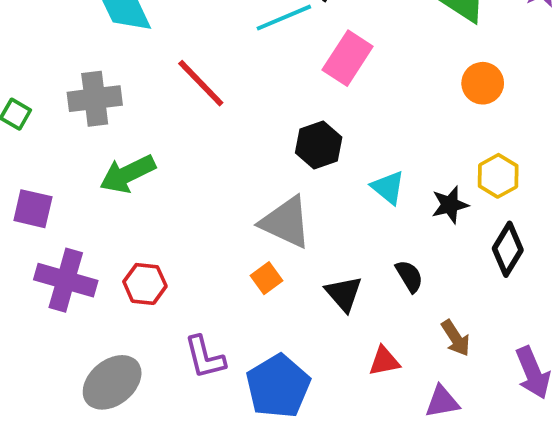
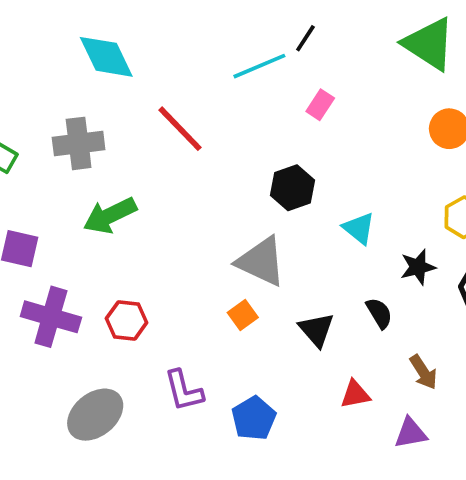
pink rectangle: (348, 58) -> (320, 105), size x0.6
black star: (450, 205) -> (418, 267), moved
blue pentagon: (278, 386) -> (254, 418), size x0.7

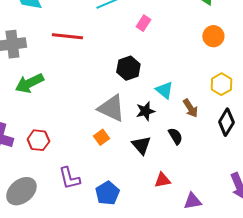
red line: (180, 129) -> (67, 36), turned -40
black star: (418, 267) -> (145, 111), moved
brown arrow: (423, 372) -> (190, 108), moved

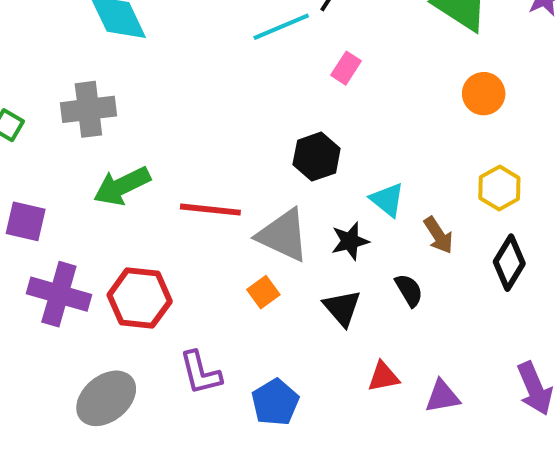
red line: (67, 36) -> (210, 210), moved
red hexagon: (38, 140) -> (140, 298), size x1.4
purple triangle: (192, 201) -> (442, 396), moved

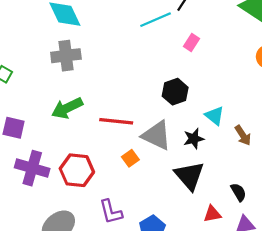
gray cross: (88, 109) -> (66, 56), moved
black semicircle: (409, 290) -> (238, 192), moved
orange square: (263, 292) -> (130, 158), moved
black triangle: (342, 308) -> (189, 176), size x1.4

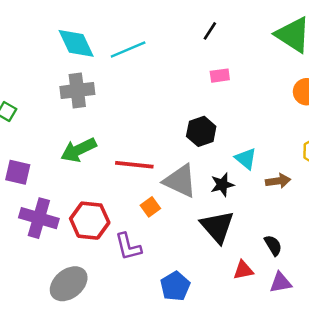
cyan line: (156, 20) -> (128, 50), moved
pink rectangle: (192, 43) -> (220, 76), turned 49
brown arrow: (243, 135) -> (278, 181), turned -65
purple L-shape: (111, 212) -> (128, 247), moved

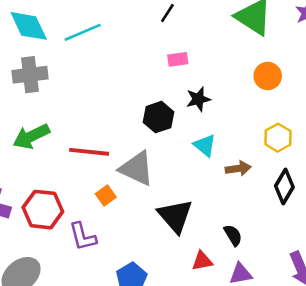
black star: (222, 185) -> (198, 99), moved

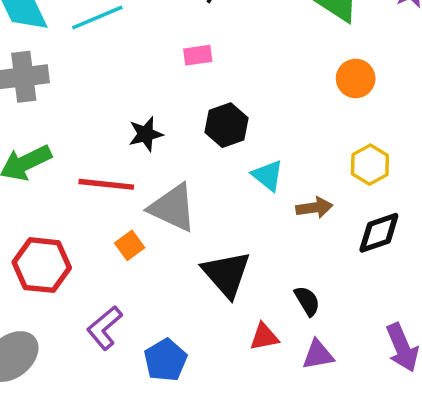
pink rectangle: (178, 59) -> (198, 55), moved
black star: (198, 99) -> (146, 134), moved
black hexagon: (158, 117) -> (226, 125), moved
black diamond: (284, 186) -> (379, 233), turned 40
purple L-shape: (83, 237) -> (104, 328), moved, turned 64

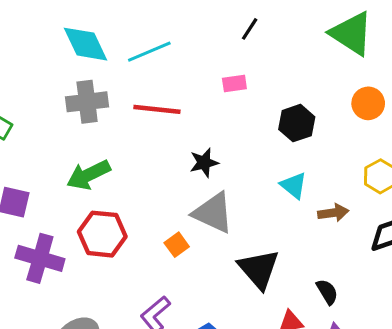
black hexagon: (226, 125) -> (297, 123), moved
black star: (146, 134) -> (204, 163), moved
red line: (106, 184) -> (157, 109), moved
red hexagon: (42, 265) -> (102, 234), moved

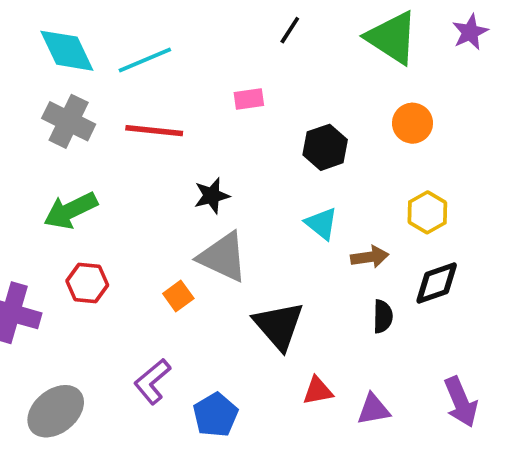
black line: (250, 29) -> (290, 30), moved
gray cross: (87, 102) -> (69, 121), turned 33
red hexagon: (102, 234) -> (87, 283), size x0.7
black semicircle: (327, 292) -> (383, 316), moved, turned 32

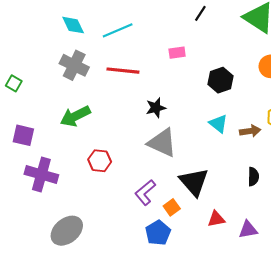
cyan diamond: (67, 51) -> (73, 25), size x0.7
brown arrow: (370, 257) -> (250, 131), moved
red hexagon: (87, 283) -> (100, 161), moved
orange square: (178, 296) -> (172, 207), moved
purple L-shape: (152, 381) -> (145, 193), moved

